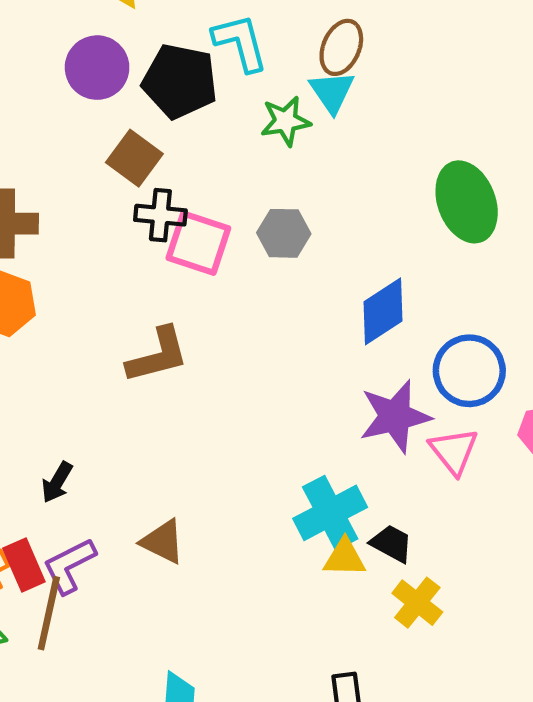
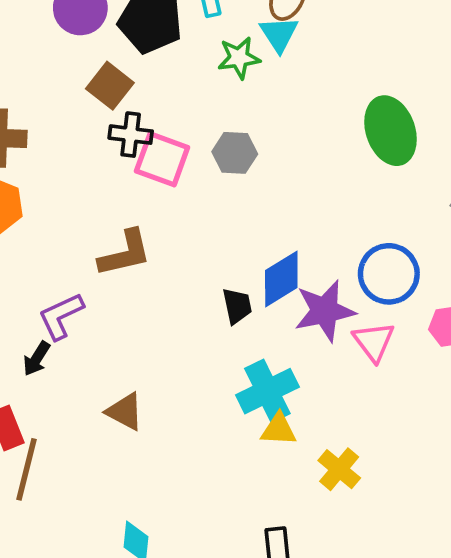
blue diamond: (383, 311) -> (281, 279), moved
black trapezoid: (392, 544) -> (237, 306), moved, turned 48
purple L-shape: (69, 566) -> (61, 316), moved

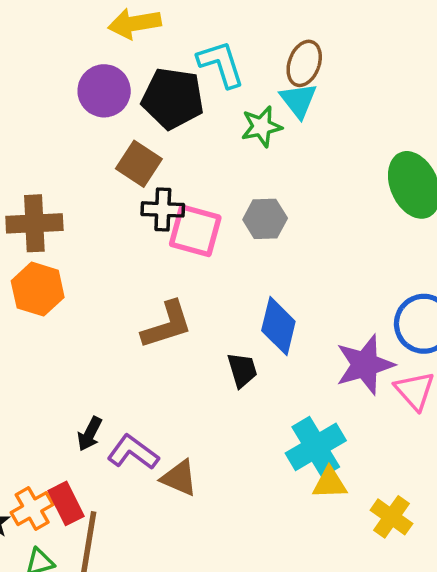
blue diamond: (281, 279) -> (278, 326), moved, turned -40
black trapezoid: (237, 306) -> (242, 370), moved
purple L-shape: (61, 316) -> (133, 452), moved, turned 66

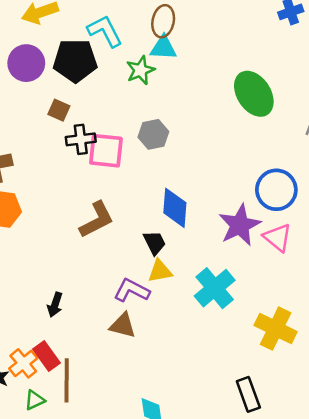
cyan triangle: (299, 100) -> (163, 48), turned -40
brown square: (139, 164) -> (59, 110), size x0.7
purple L-shape: (133, 452) -> (132, 290), moved
yellow triangle: (330, 483) -> (160, 271), moved
yellow cross: (391, 517) -> (276, 329), size x1.4

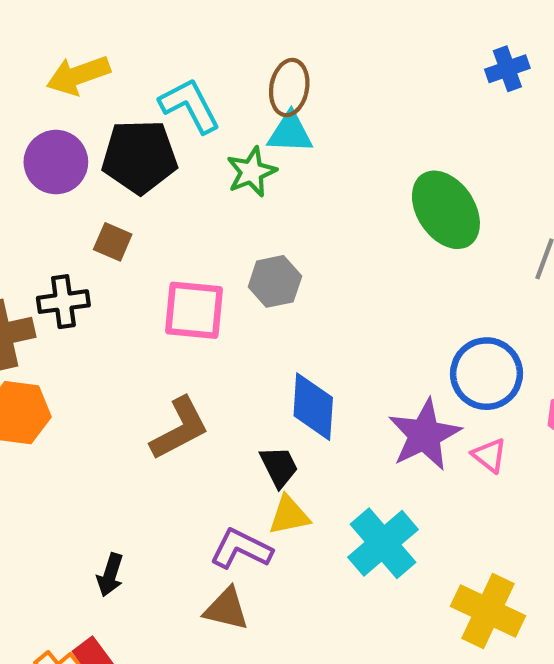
black cross: (81, 139) -> (63, 302), moved
pink triangle: (278, 238) -> (489, 455), size x0.7

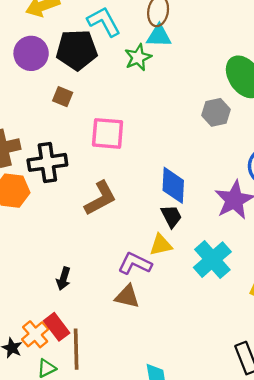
gray hexagon: (275, 281) -> (216, 112), moved
black cross: (63, 302) -> (47, 162), moved, size x1.4
black trapezoid: (279, 467) -> (171, 216), moved

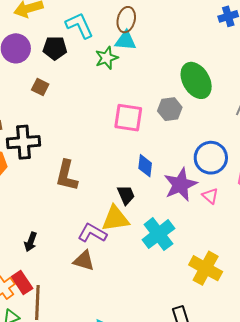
black pentagon: (77, 50) -> (55, 48), size x0.7
pink square: (108, 133) -> (128, 118), moved
blue diamond: (173, 185) -> (145, 166), moved, size x0.7
brown L-shape: (100, 198) -> (67, 176), turned 128
yellow triangle: (161, 245) -> (115, 219), size x1.4

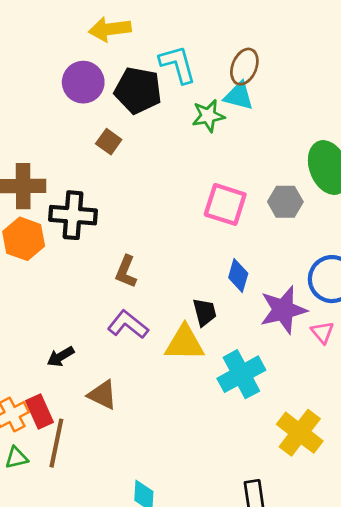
black pentagon: (55, 48) -> (138, 90), size x1.4
brown L-shape: (67, 176) -> (126, 272), size x0.7
purple L-shape: (92, 233) -> (128, 325), moved
black arrow: (31, 242) -> (61, 357), turned 30
brown triangle: (84, 261) -> (102, 395), moved

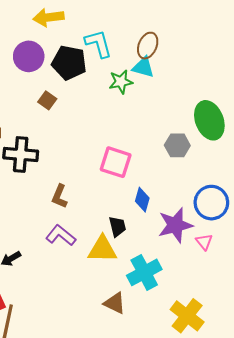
pink square: (225, 204) -> (116, 162), moved
brown triangle: (102, 395) -> (115, 303), moved

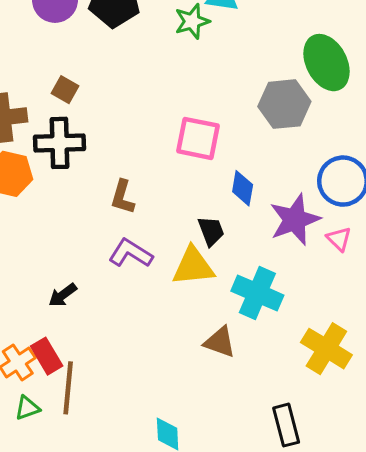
brown square: (47, 100) -> (65, 90), moved
gray hexagon: (177, 145) -> (284, 104), size x1.4
cyan cross: (144, 272) -> (257, 293), turned -32

